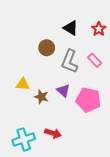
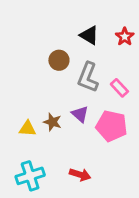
pink rectangle: (95, 60) -> (119, 88), moved
yellow triangle: (23, 84) -> (27, 129), moved
red arrow: (53, 133) -> (80, 175), moved

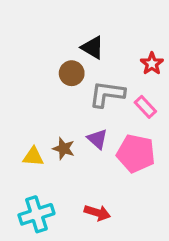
black triangle: (89, 35) -> (93, 48), moved
red star: (125, 37) -> (152, 64), moved
gray L-shape: (88, 77) -> (107, 94), turned 76

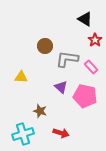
black triangle: (93, 48) -> (85, 19), moved
brown star: (64, 149) -> (40, 111), moved
yellow triangle: (33, 157) -> (21, 77), moved

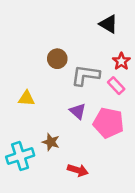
red star: (95, 40) -> (121, 61), moved
cyan cross: (23, 134) -> (20, 156), moved

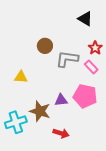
purple triangle: (78, 111) -> (61, 100), moved, turned -48
brown star: (51, 142) -> (40, 111), size x1.5

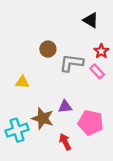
pink pentagon: (85, 96) -> (91, 123), moved
red arrow: (61, 133) -> (65, 142), turned -133

